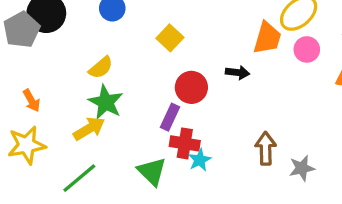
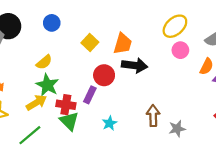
orange trapezoid: (267, 38) -> (123, 44), moved
black arrow: (238, 73) -> (135, 65), size x1.6
red cross: (185, 143) -> (66, 105), moved
green triangle: (152, 171) -> (69, 121), moved

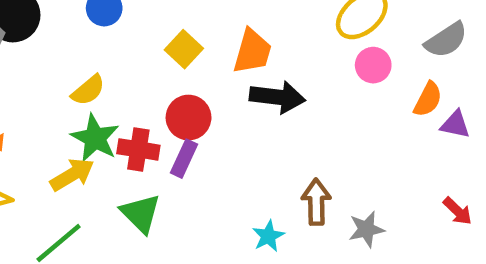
red circle: (104, 75) -> (189, 118), moved
red cross: (66, 105) -> (138, 149), moved
cyan star: (110, 123) -> (268, 236), moved

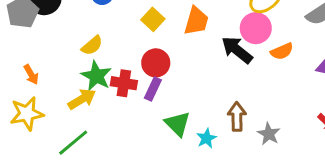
pink circle: (373, 65) -> (256, 28), moved, size x1.4
black arrow: (277, 97) -> (237, 50), moved, turned -148
orange semicircle: (428, 99) -> (282, 51), moved, turned 40
green triangle: (141, 213) -> (177, 124), moved
gray star: (366, 229) -> (269, 134), turned -30

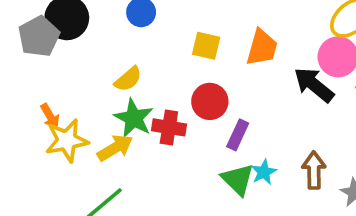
yellow square: (153, 19) -> (206, 46), turned -30
purple rectangle: (153, 89) -> (238, 135), moved
yellow star: (27, 114) -> (67, 140), moved
cyan star: (206, 138) -> (264, 172), moved

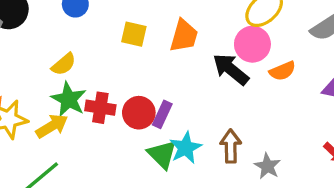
red circle: (210, 101) -> (139, 113), moved
cyan star: (264, 172) -> (186, 148), size x1.4

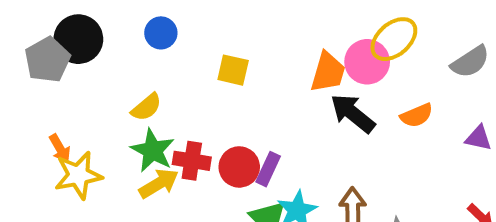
orange trapezoid: (184, 36) -> (328, 72), moved
pink circle: (252, 44) -> (367, 62), moved
yellow arrow: (52, 126) -> (159, 183), moved

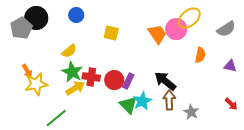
orange trapezoid: (328, 72) -> (157, 34), turned -50
black arrow: (353, 113) -> (165, 81), moved
orange semicircle: (417, 115) -> (200, 55), turned -56

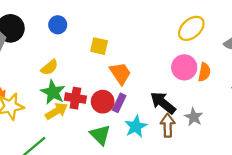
pink circle: (176, 29) -> (184, 67), moved
orange trapezoid: (157, 34) -> (120, 73), moved
green triangle: (128, 105) -> (100, 135), moved
gray star: (191, 112) -> (194, 117), moved

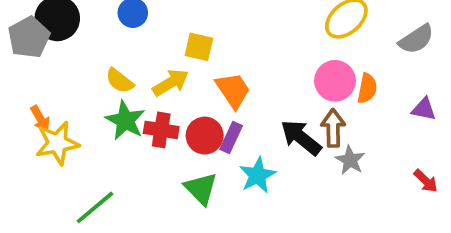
yellow semicircle: (49, 67) -> (120, 81), turned 78
yellow arrow: (57, 111) -> (171, 83), moved
brown arrow: (168, 125) -> (333, 128), moved

